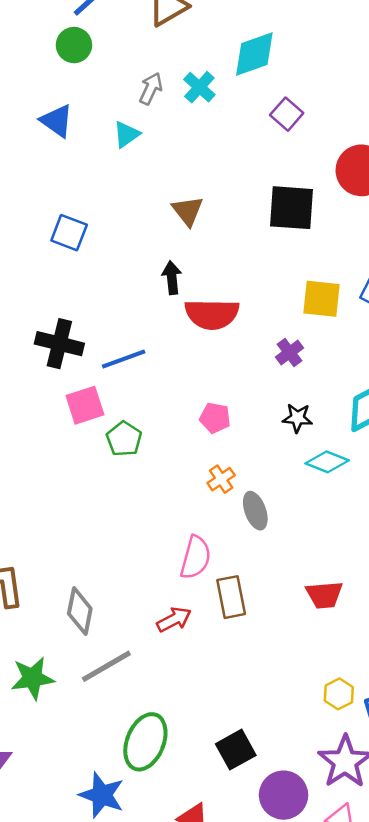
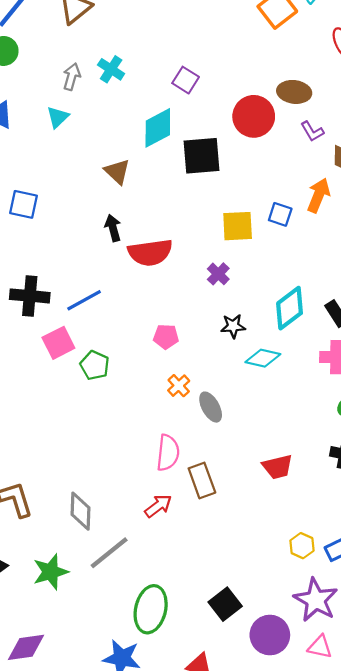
cyan diamond: (254, 54) -> (158, 128), moved

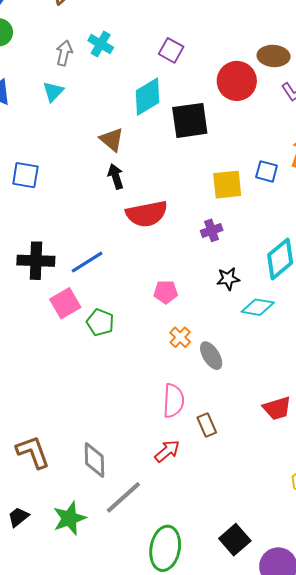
black arrow: (113, 228) -> (116, 176), moved
purple cross: (218, 274) -> (212, 230), turned 30
brown rectangle: (202, 480) -> (207, 425), size x0.7

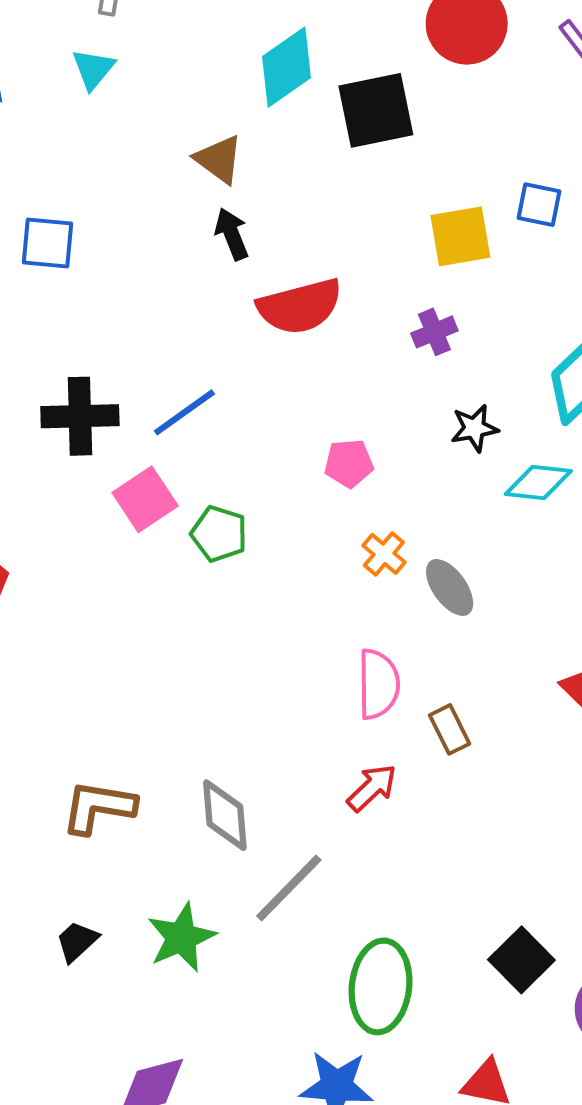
brown L-shape: (33, 452) -> (98, 807), turned -57

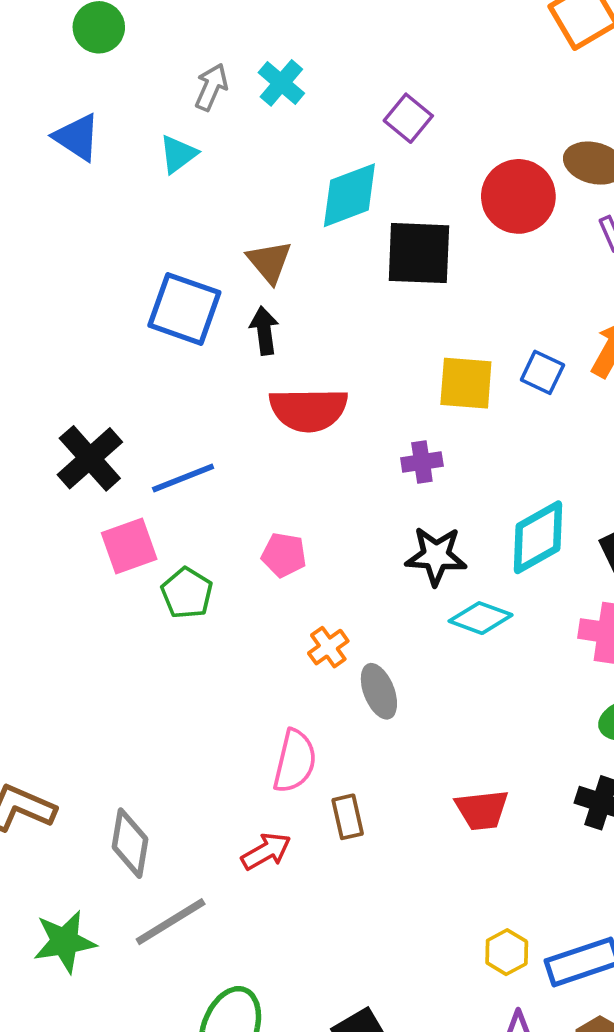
blue square: (48, 243) -> (184, 309), moved, size x1.4
black cross: (80, 416) -> (90, 458), turned 36
black star: (474, 428) -> (436, 556), size x1.4
pink pentagon: (349, 463) -> (284, 555), moved

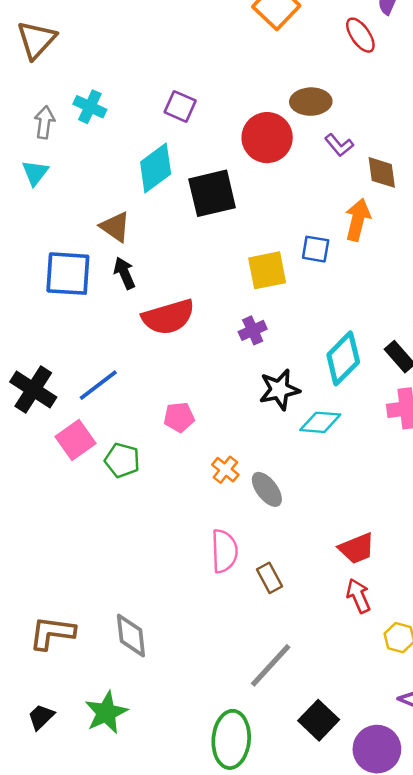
red arrow: (266, 851) -> (358, 596), moved, turned -68
gray line: (171, 922) -> (271, 665), moved

